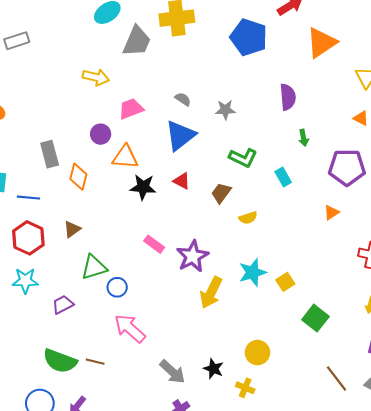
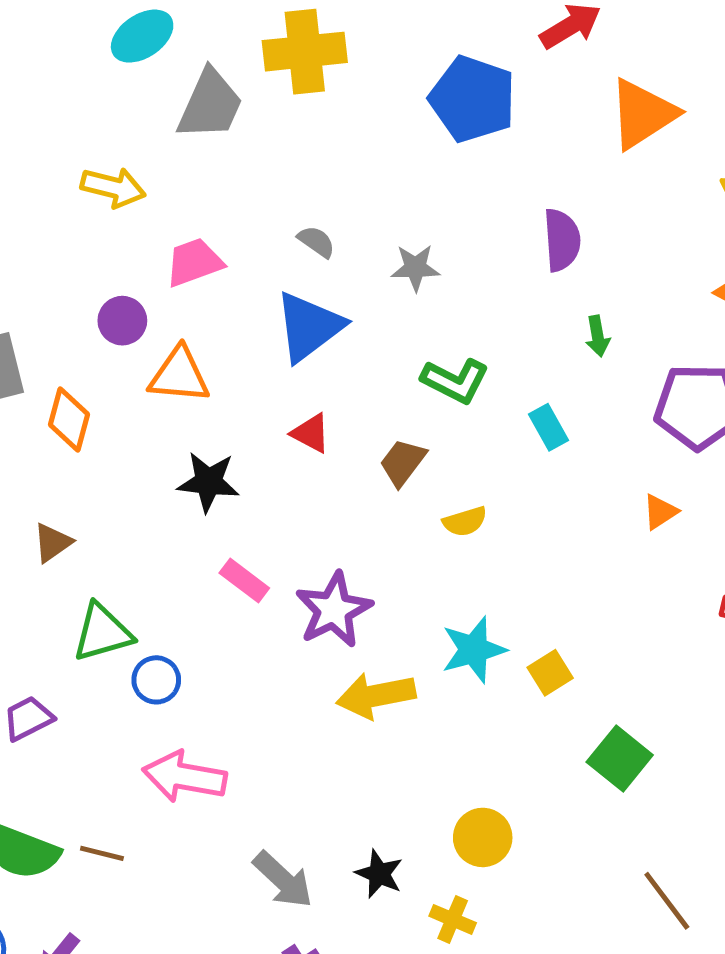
black star: (143, 187) -> (208, 482), moved
yellow arrow: (211, 293) -> (376, 695), turned 52
pink arrow: (130, 328) -> (185, 777), turned -32

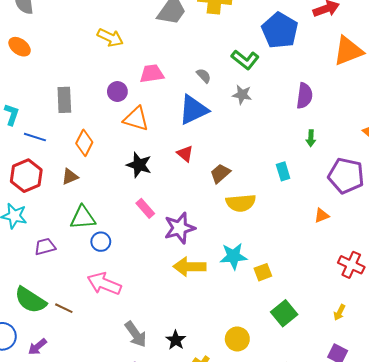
yellow arrow: (113, 187) -> (110, 38), moved
green L-shape: (455, 381) -> (245, 60), moved
orange diamond: (69, 420) -> (84, 143), moved
yellow semicircle: (465, 521) -> (241, 203), size x1.6
yellow circle: (483, 837) -> (237, 339), moved

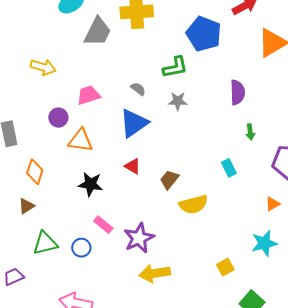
green L-shape: (245, 60) -> (175, 67), turned -40
blue circle: (101, 242) -> (81, 248), moved
cyan star: (233, 256) -> (264, 243), moved

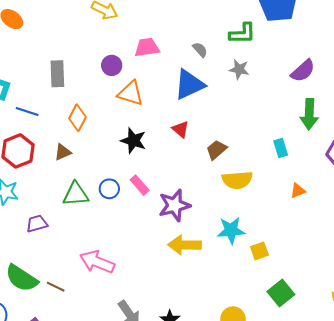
purple semicircle: (237, 92) -> (303, 71), turned 40
green arrow: (250, 132) -> (309, 114), size x1.8
orange triangle: (273, 204) -> (298, 191), moved
cyan star: (264, 243) -> (231, 230), moved
blue circle: (81, 248) -> (109, 189), moved

